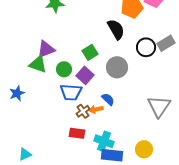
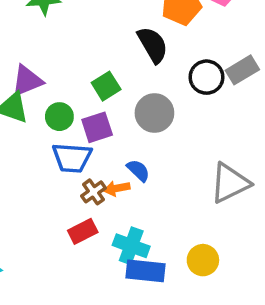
purple square: (85, 75) -> (97, 127), turned 30
gray triangle: (159, 106) -> (230, 183), turned 30
red rectangle: (77, 133) -> (83, 231), turned -35

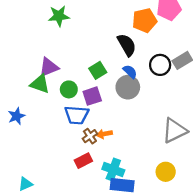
blue semicircle: (138, 170) -> (130, 72), moved
yellow circle: (203, 260) -> (166, 172), moved

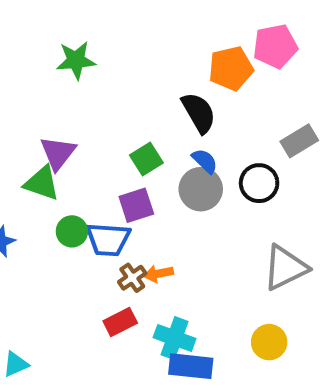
black circle: (160, 65) -> (259, 183), moved
purple triangle: (49, 67) -> (58, 153), turned -30
green circle: (69, 89) -> (72, 231), moved

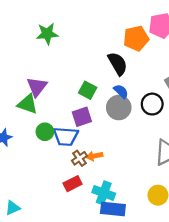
green square: (146, 159) -> (88, 90), turned -30

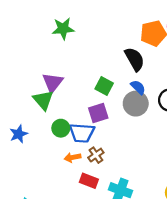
green triangle: (28, 104) -> (43, 100), turned 30
orange arrow: (95, 156) -> (72, 157), moved
red rectangle: (73, 184) -> (89, 181), turned 48

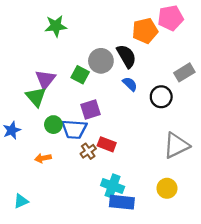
green square: (104, 86) -> (80, 75), moved
gray circle: (136, 104) -> (101, 61), moved
orange arrow: (72, 157) -> (43, 158), moved
red rectangle: (89, 181) -> (107, 144), moved

